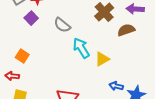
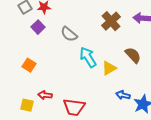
brown semicircle: (126, 30) -> (133, 55), moved, turned 66
red arrow: (12, 76) -> (45, 95), moved

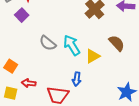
gray semicircle: (69, 34) -> (48, 43), moved
orange square: (29, 65) -> (11, 66), moved
blue arrow: (123, 95) -> (77, 79), moved, turned -96

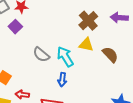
yellow triangle: (93, 56) -> (86, 45), moved, turned 42
blue arrow: (77, 79) -> (62, 80), moved

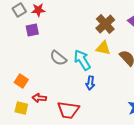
purple square: (15, 27) -> (32, 30), turned 32
blue arrow: (62, 80) -> (90, 83), moved

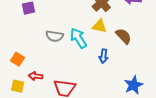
gray semicircle: (58, 58) -> (55, 36), turned -30
blue arrow: (90, 83) -> (104, 56), moved

